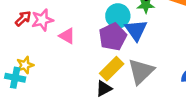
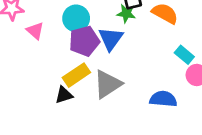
cyan circle: (118, 16) -> (76, 18), moved

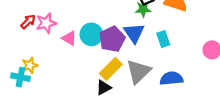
cyan circle: (76, 18) -> (91, 34), moved
cyan rectangle: (184, 55) -> (163, 39), moved, turned 42
blue semicircle: (163, 99) -> (171, 78), moved

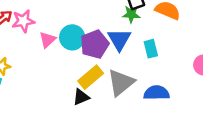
pink triangle: (69, 38) -> (48, 40), turned 42

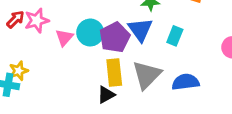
cyan rectangle: (151, 49) -> (175, 36), turned 42
yellow rectangle: (91, 77) -> (114, 73), turned -50

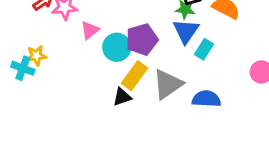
blue triangle: (140, 30) -> (186, 31), moved
cyan circle: (90, 33) -> (117, 47), moved
yellow rectangle: (114, 73) -> (135, 76), turned 32

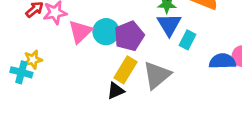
pink triangle: (90, 30) -> (80, 32), size x1.4
cyan circle: (117, 47) -> (106, 32), moved
blue semicircle: (206, 99) -> (222, 61), moved

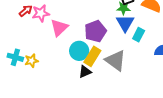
cyan circle: (106, 32) -> (79, 51), moved
yellow star: (33, 60) -> (32, 61), moved
gray triangle: (157, 75) -> (116, 60), turned -45

